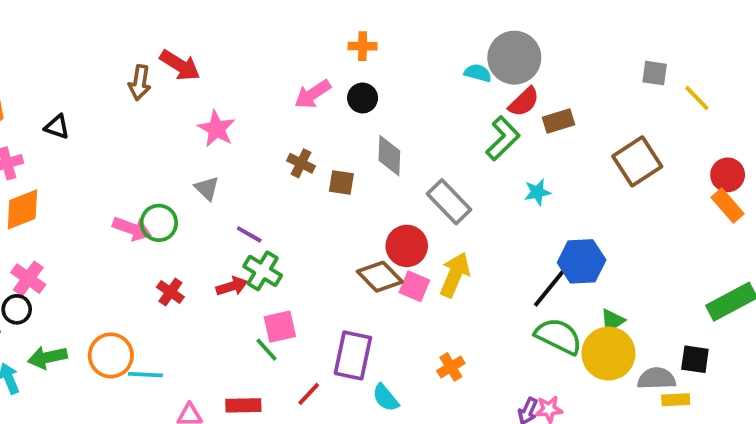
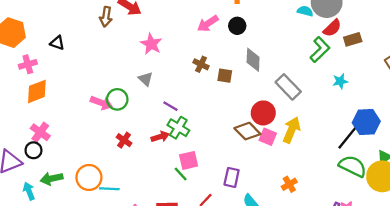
purple rectangle: (353, 355) -> (232, 177), size x0.7

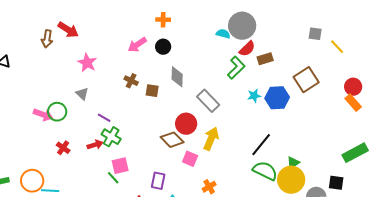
blue hexagon: (366, 122) -> (277, 98), moved
pink square: (268, 137) -> (190, 159), moved

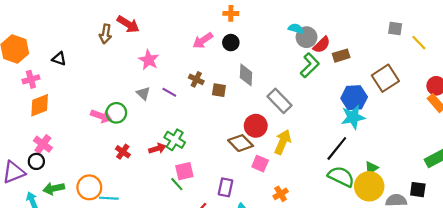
gray circle: (242, 26) -> (306, 37), moved, size x0.7
cyan star: (254, 96) -> (353, 117), moved, size x1.6
purple line: (104, 118) -> (169, 92), moved

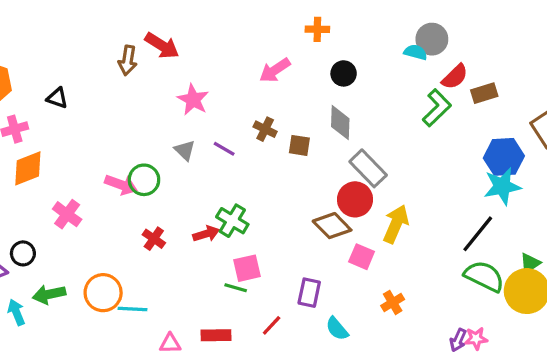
gray circle: (306, 37) -> (432, 39), moved
black circle: (231, 43) -> (344, 73), moved
gray rectangle: (279, 101) -> (368, 168), moved
pink cross: (43, 144) -> (67, 214), moved
green line: (177, 184) -> (236, 288), turned -32

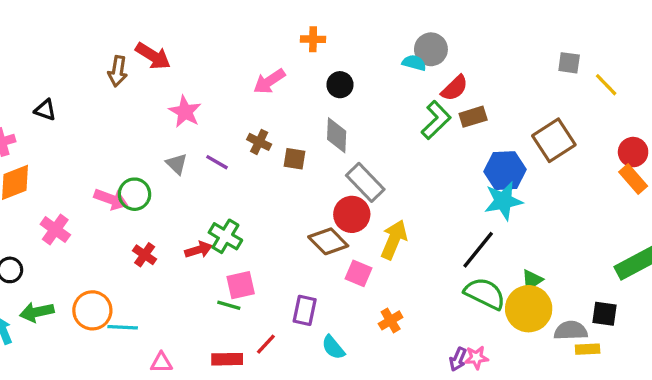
brown rectangle: (484, 93) -> (473, 117), moved
red rectangle: (216, 335) -> (227, 359), moved

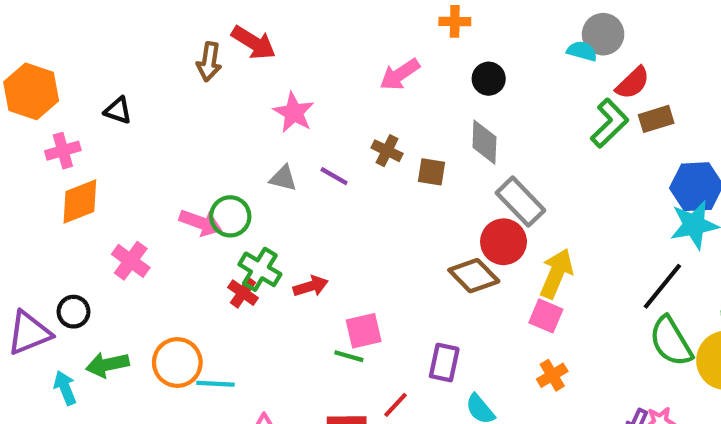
gray triangle: (177, 164) -> (283, 178), turned -30
green cross: (225, 236) -> (260, 269), moved
pink square: (359, 273) -> (546, 316), moved
green semicircle: (485, 294) -> (671, 341), turned -147

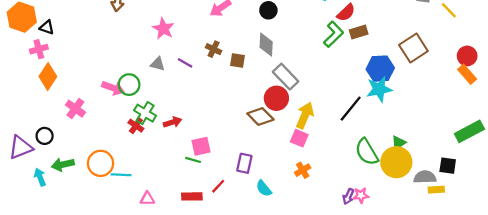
black triangle: (118, 110) -> (47, 27), moved
orange diamond: (80, 202) -> (48, 77), turned -35
black line: (662, 286) -> (351, 109), moved

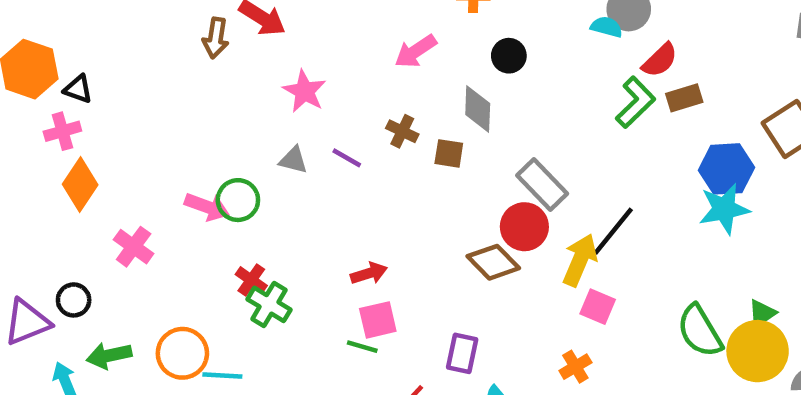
gray diamond: (266, 45) -> (478, 109), moved
black line: (351, 109) -> (613, 231), moved
green cross: (145, 113) -> (269, 304), moved
red arrow: (172, 122) -> (369, 273), moved
pink square: (299, 138) -> (598, 307), moved

